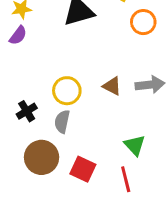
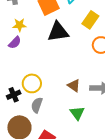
yellow circle: (67, 91) -> (32, 83), moved
green triangle: (135, 145) -> (77, 113), moved

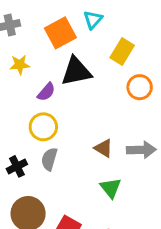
purple semicircle: (15, 43) -> (46, 92), moved
yellow circle: (32, 83) -> (43, 127), moved
gray semicircle: (37, 105) -> (49, 159), moved

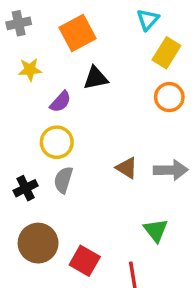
cyan triangle: (93, 20) -> (148, 20), moved
yellow rectangle: (122, 52) -> (166, 53), moved
black triangle: (76, 71) -> (96, 78), size x0.7
green triangle: (111, 188) -> (156, 230), moved

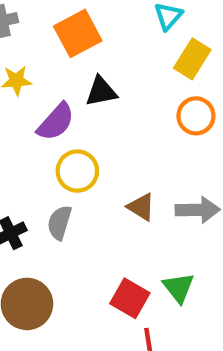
purple semicircle: (60, 102) -> (56, 122), size x1.4
yellow circle: (57, 142) -> (77, 171), moved
red square: (85, 261) -> (130, 298), moved

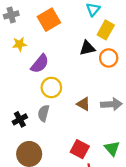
black triangle: (101, 91) -> (87, 48), moved
green triangle: (179, 288) -> (112, 148), moved

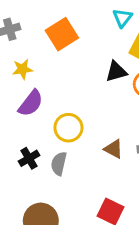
purple semicircle: (40, 64) -> (31, 103), moved
black cross: (20, 119) -> (29, 158), moved

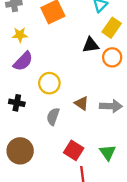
black cross: (29, 158) -> (17, 103), turned 35
gray semicircle: (59, 164) -> (53, 116), moved

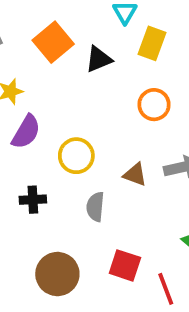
black triangle: (91, 45) -> (99, 59), moved
orange circle: (112, 57) -> (154, 105), moved
red square: (74, 150) -> (125, 265), moved

